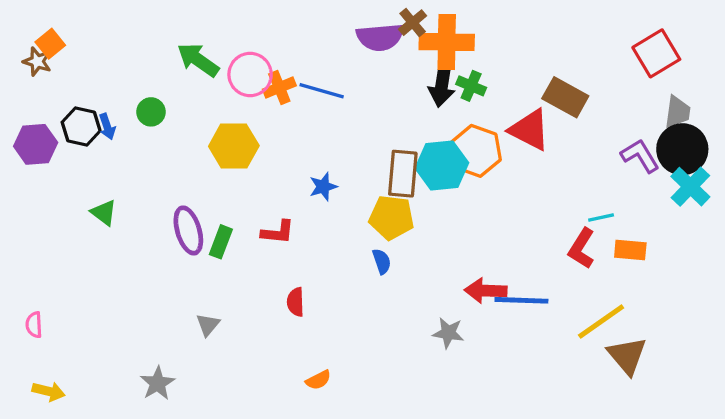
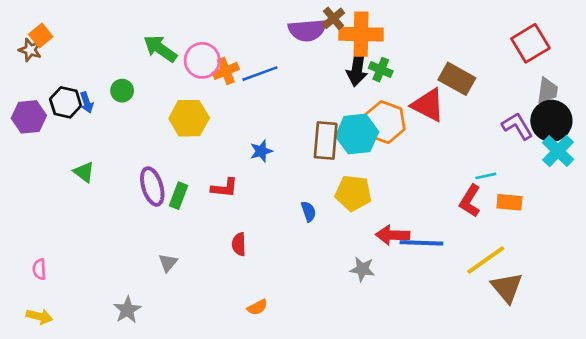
blue line: (322, 91) -> (260, 74), turned -36
yellow pentagon: (391, 217) -> (353, 193), moved
pink semicircle: (34, 325) -> (39, 269), moved

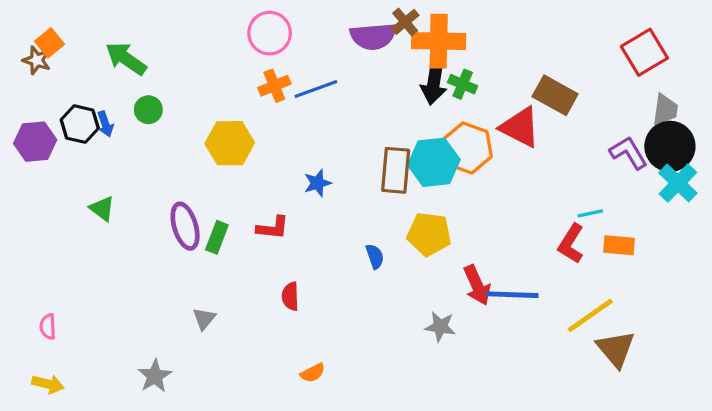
green arrow: (160, 49) -> (126, 59), moved
pink circle: (202, 60) -> (270, 33), moved
red arrow: (393, 235) -> (477, 285), turned -116

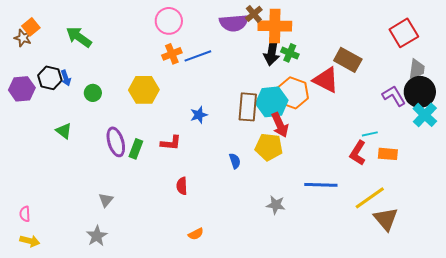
green circle: (148, 110) -> (93, 93), moved
red arrow: (477, 285) -> (280, 125), moved
gray triangle: (204, 319) -> (106, 200), moved
pink semicircle: (48, 327) -> (25, 214), moved

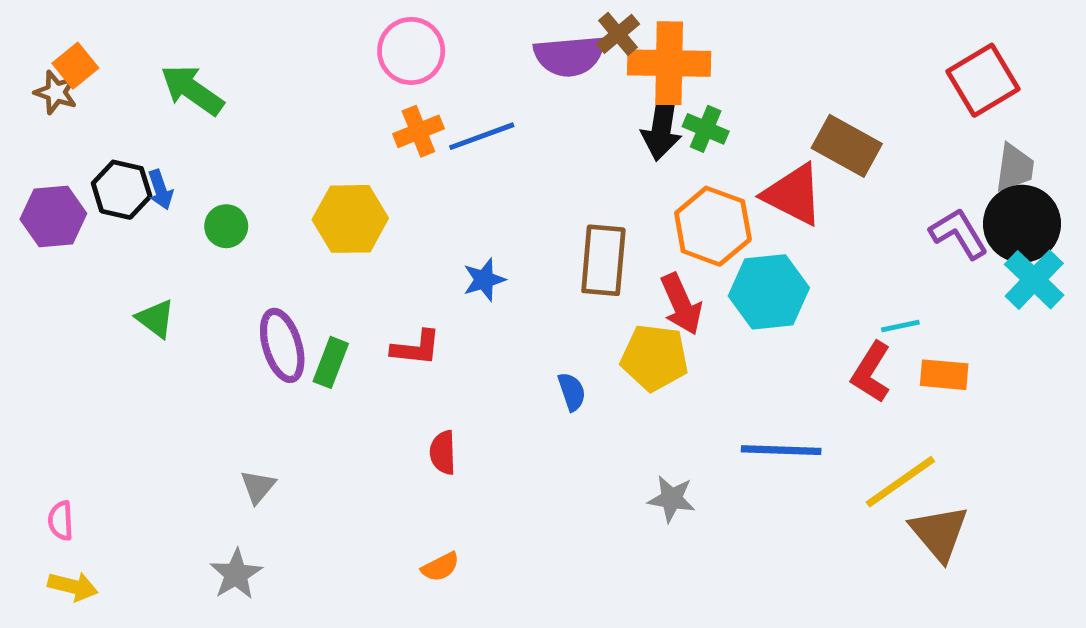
cyan hexagon: (272, 102) -> (769, 292), moved
orange semicircle: (196, 234) -> (440, 567), moved

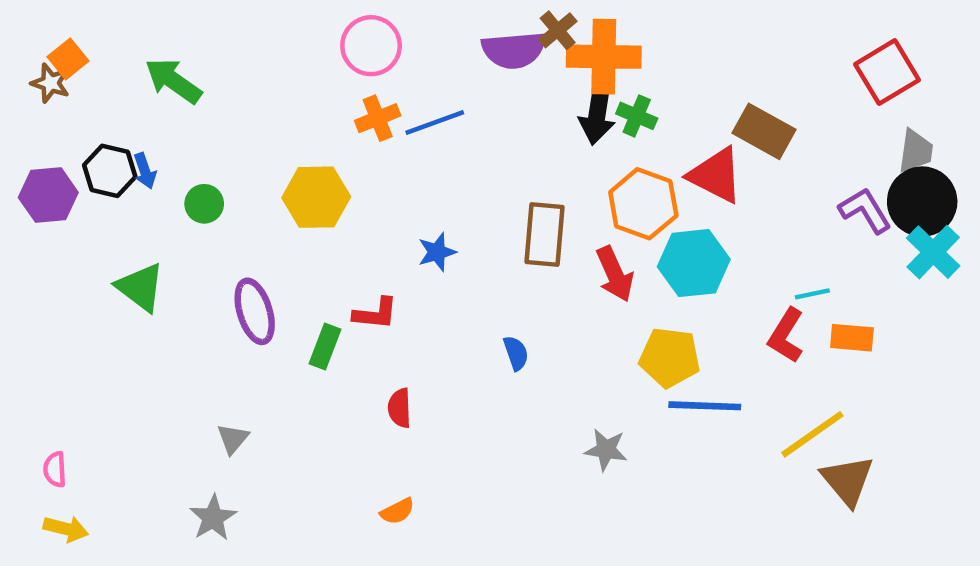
green triangle: (156, 319) -> (140, 287), size x1.4
yellow pentagon: (655, 358) -> (670, 357), moved
green rectangle: (331, 362) -> (325, 346), moved

